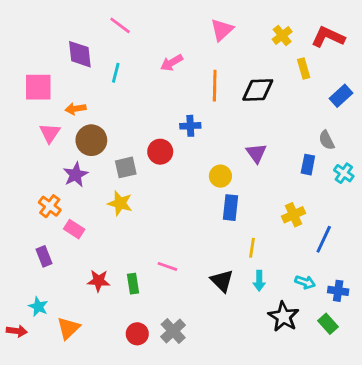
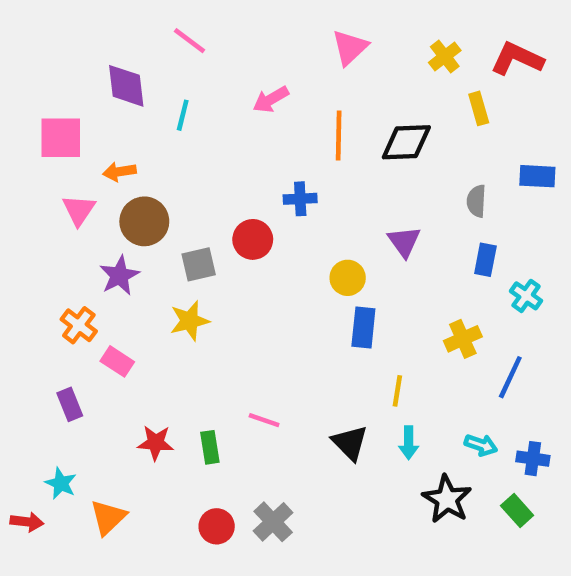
blue rectangle: (341, 96) -> (537, 176), moved, turned 45
gray semicircle: (327, 140) -> (476, 201), moved, turned 30
cyan cross: (344, 173) -> (526, 296), moved
yellow star: (120, 203) -> (189, 321), turned -30

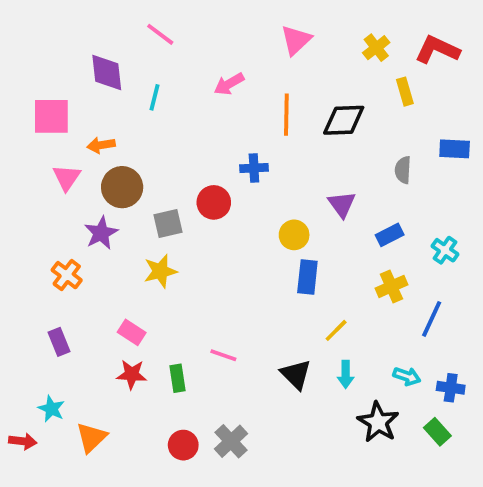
blue rectangle: (485, 260) -> (390, 235), moved, turned 52
pink rectangle: (117, 361) -> (132, 332), moved
yellow line: (397, 391) -> (336, 330), turned 36

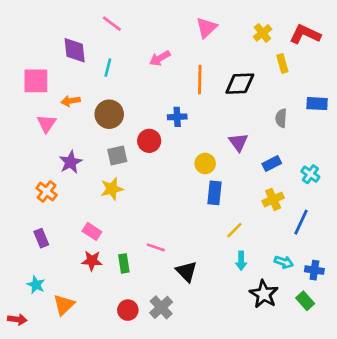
brown circle: (122, 187) -> (109, 114), moved
black triangle: (296, 374) -> (186, 271), moved
red arrow: (23, 441) -> (17, 319), moved

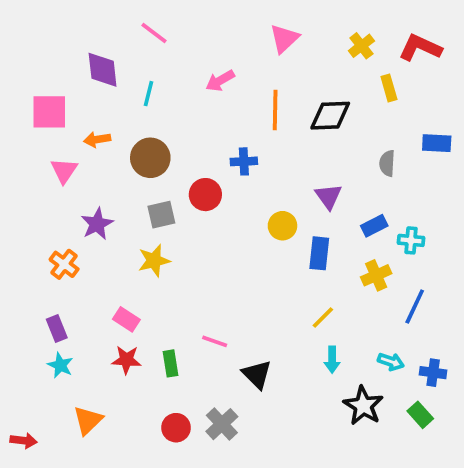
cyan cross: (310, 174) -> (411, 240), moved, turned -30
blue rectangle: (214, 193) -> (319, 253), moved
cyan star: (36, 285) -> (60, 365), moved

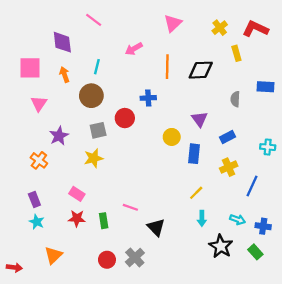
cyan line: (148, 94) -> (97, 67), moved
orange arrow: (97, 139) -> (65, 74), moved, turned 80
cyan cross: (411, 240) -> (268, 147), moved

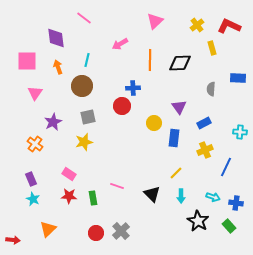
red circle: (125, 118) -> (122, 106), moved
black triangle: (156, 227) -> (152, 194), moved

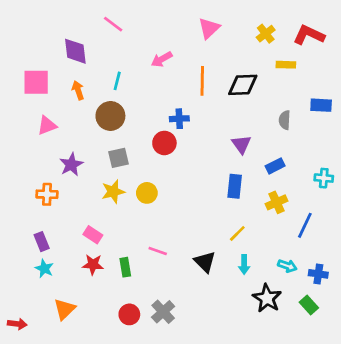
yellow rectangle: (212, 48) -> (286, 65), turned -72
pink triangle: (35, 93) -> (47, 125), turned 35
yellow circle: (154, 123) -> (147, 193), moved
orange cross: (35, 144) -> (47, 194), turned -35

